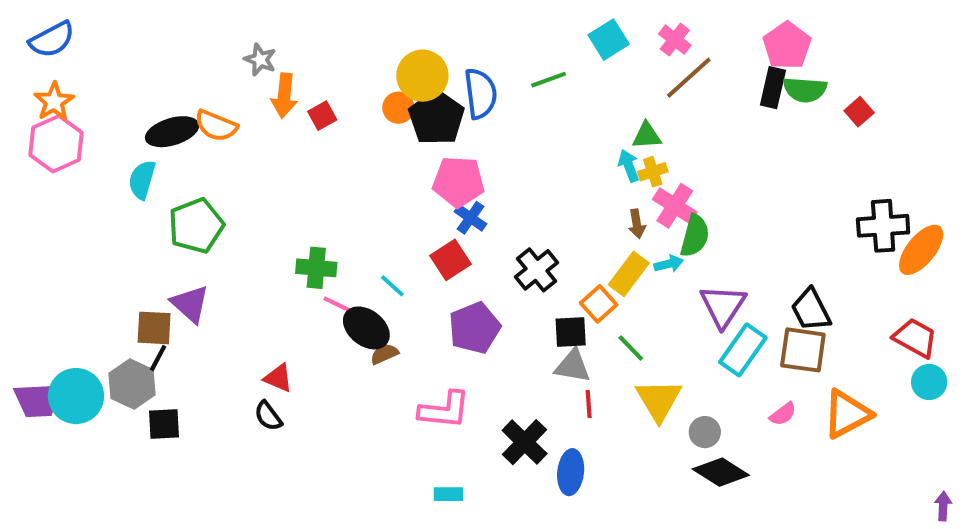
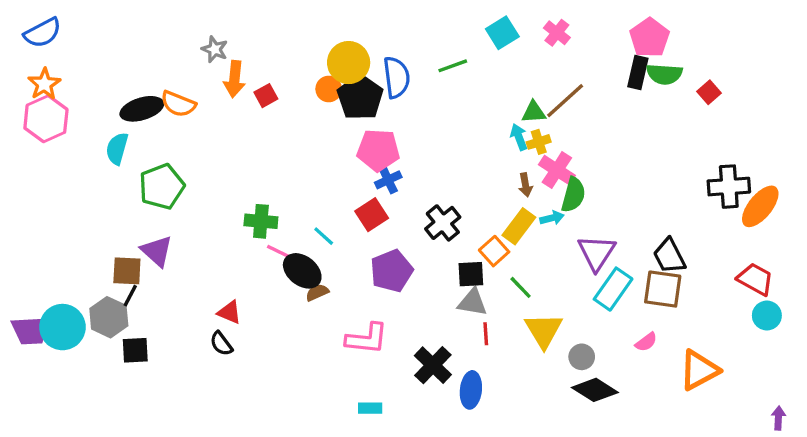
brown line: (689, 78) -> (565, 101), moved
blue cross: (470, 218) -> (388, 180), turned 30
orange triangle: (847, 414) -> (699, 370), moved

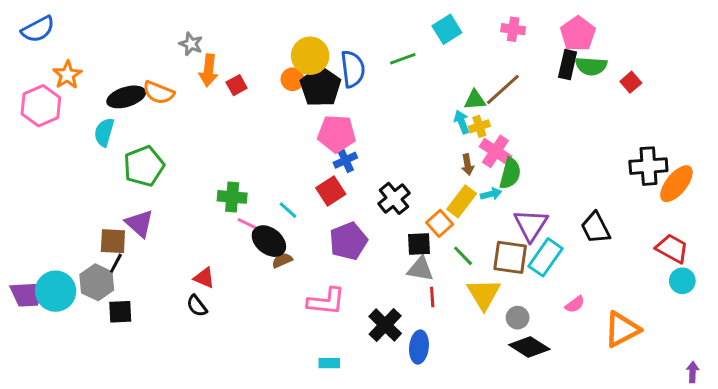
pink cross: (557, 33) -> (513, 29), moved, turned -30
orange star: (44, 84) -> (67, 75), moved
brown square: (663, 289) -> (510, 257), moved

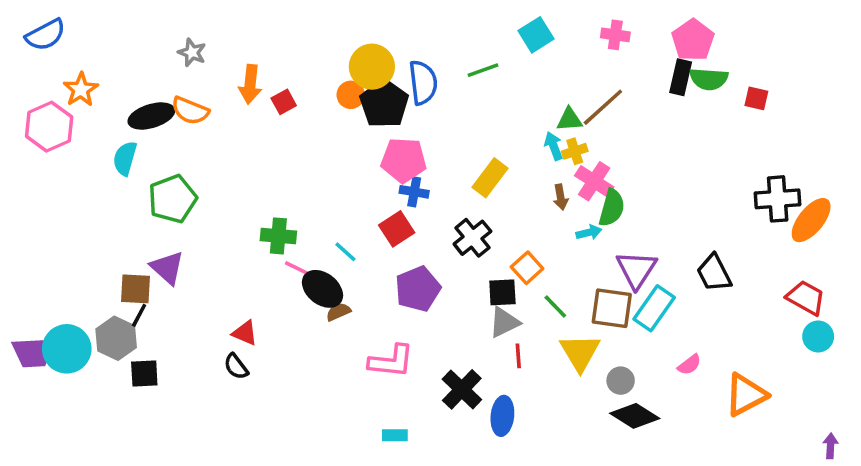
gray star: (191, 44) -> (192, 53), moved
red square: (631, 82) -> (756, 98), turned -36
blue cross: (345, 160) -> (414, 192), turned 35
yellow rectangle: (462, 201) -> (490, 178), moved
gray triangle: (420, 269) -> (504, 322), turned -36

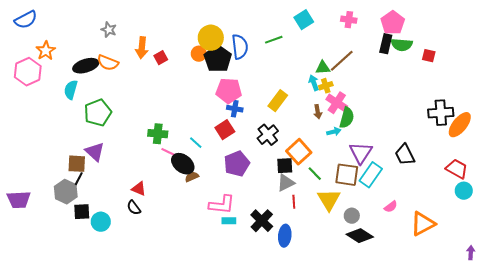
orange square: (527, 268) -> (299, 152), size x1.4
cyan circle: (67, 349) -> (101, 222), moved, size x0.7
cyan rectangle: (395, 435) -> (229, 221), moved

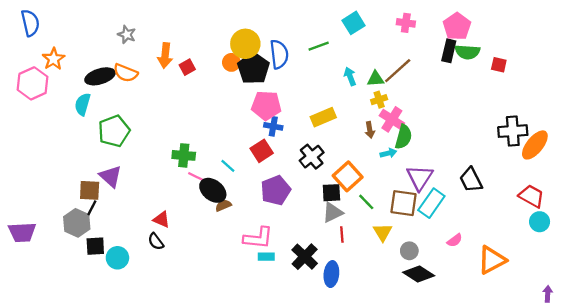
blue semicircle: (26, 20) -> (30, 23), turned -75
cyan arrow: (314, 83) -> (350, 76), moved
yellow rectangle: (278, 101) -> (323, 117), turned 30
yellow triangle: (329, 200) -> (383, 232), size x0.7

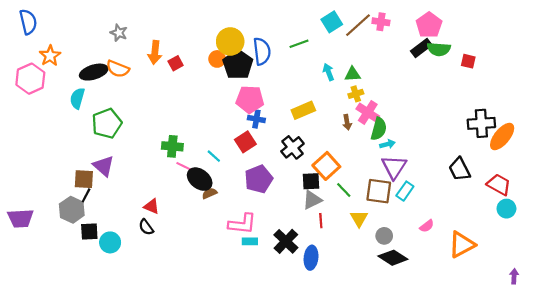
black rectangle: (449, 51) -> (421, 48), turned 40
brown line: (398, 71) -> (358, 25), moved
cyan arrow: (388, 153) -> (387, 144), moved
black trapezoid: (471, 180) -> (460, 169), moved
cyan rectangle: (431, 203) -> (405, 191), size x0.7

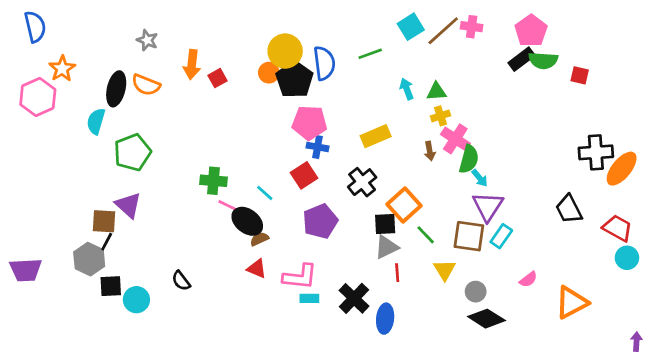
black ellipse: (94, 72) -> (116, 89), turned -60
cyan arrow: (387, 144) -> (480, 178), turned 64
red triangle: (152, 206) -> (257, 269), moved

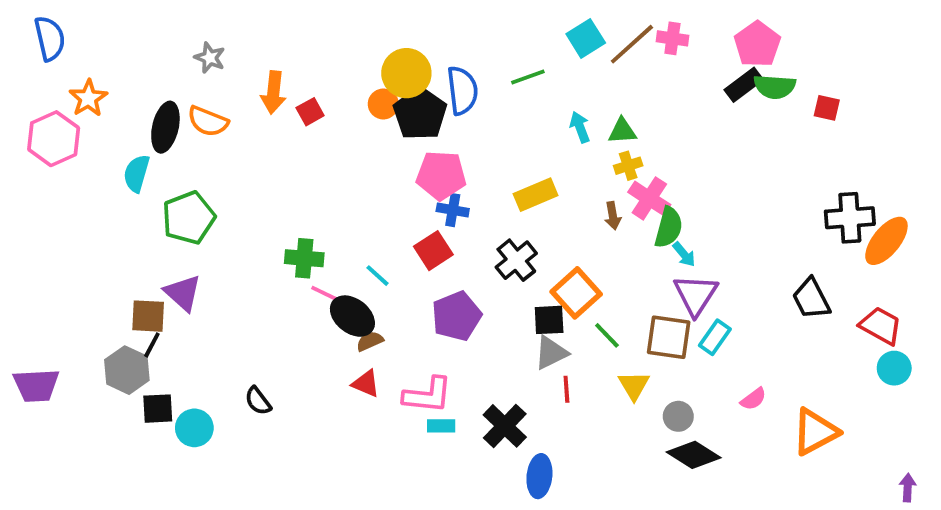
blue ellipse: (385, 319) -> (539, 476), moved

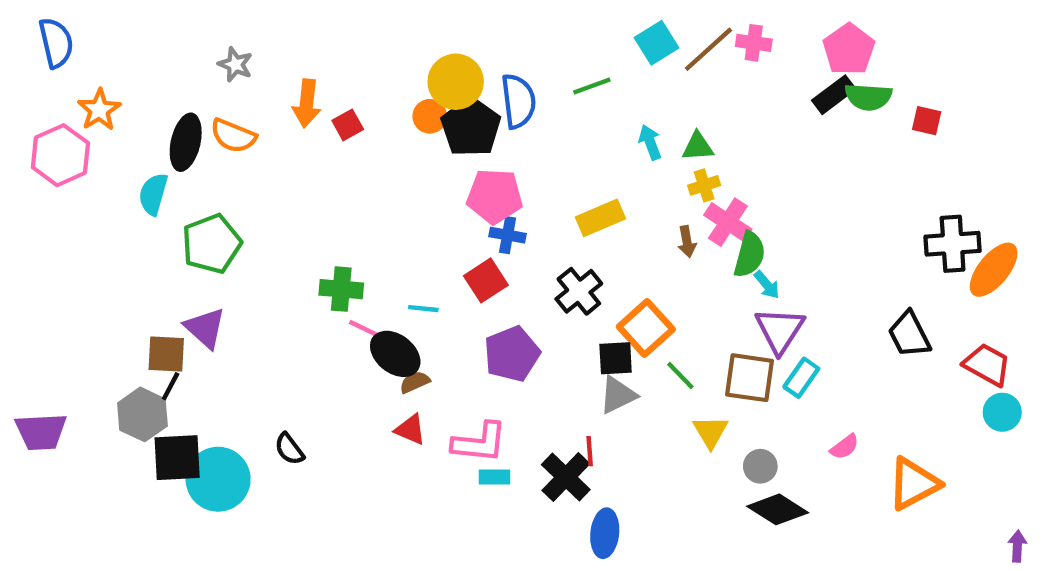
cyan line: (377, 276) -> (423, 309), turned -36
red line: (566, 389) -> (590, 451), moved
black square: (158, 409) -> (177, 458), size x1.4
cyan circle: (194, 428) -> (218, 479), size x1.5

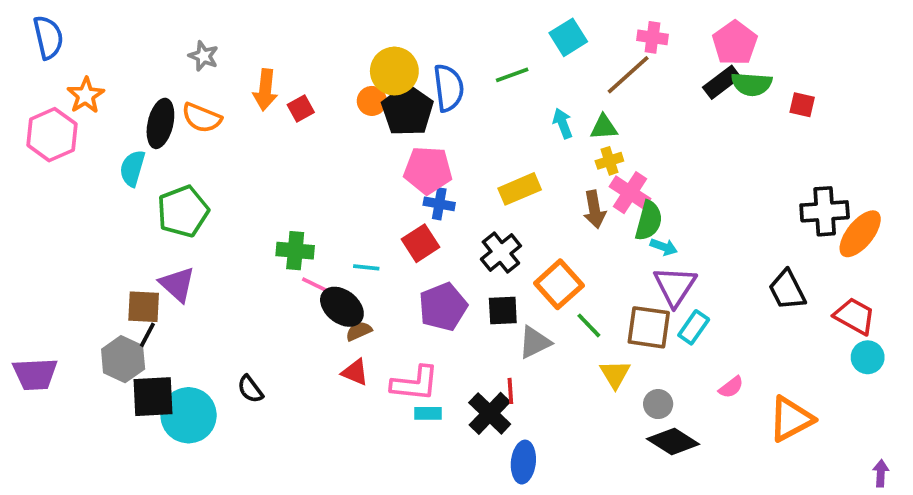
brown line: (708, 49) -> (628, 75), moved
brown arrow: (687, 242) -> (594, 209), size x1.4
cyan arrow: (767, 285) -> (664, 247), turned -30
black square: (616, 358) -> (503, 310), moved

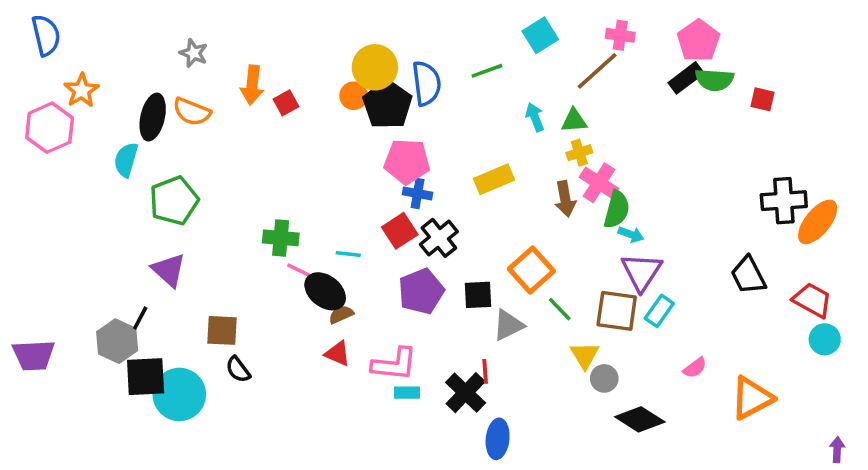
black cross: (501, 252) -> (439, 238), moved
brown square: (144, 307) -> (222, 330), moved
gray circle: (658, 404) -> (604, 378), moved

